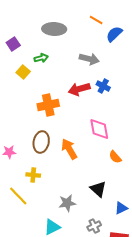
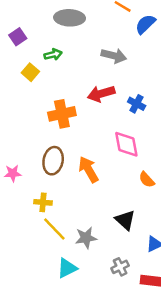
blue cross: (103, 86) -> (137, 104), moved
yellow line: (18, 196) -> (54, 229), moved

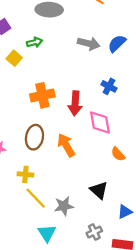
blue semicircle: (145, 24) -> (117, 43), moved
red arrow: (101, 94) -> (75, 103), moved, turned -70
cyan triangle: (67, 268) -> (47, 233), turned -36

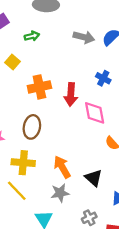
yellow square: (14, 58) -> (12, 62), moved
orange arrow: (66, 145) -> (62, 167), moved
yellow cross: (25, 174) -> (23, 163), size x1.5
yellow line: (36, 198) -> (17, 191), moved

